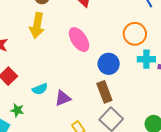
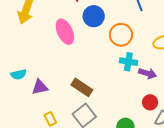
blue circle: (109, 64) -> (94, 16), moved
brown rectangle: (104, 92) -> (82, 87), turned -45

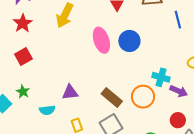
blue circle: (94, 16) -> (129, 41), moved
orange circle: (121, 35) -> (143, 97), moved
cyan semicircle: (19, 74) -> (47, 110), moved

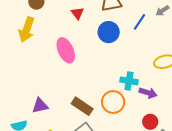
blue line: (178, 20) -> (140, 22), turned 54
blue circle: (129, 41) -> (109, 32), moved

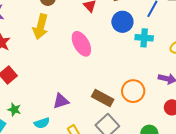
cyan cross: (129, 81) -> (144, 38), moved

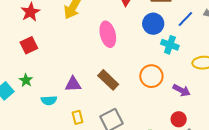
orange circle: (133, 91) -> (151, 76), moved
brown rectangle: (103, 98) -> (108, 80), moved

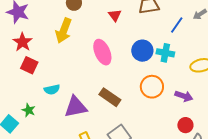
blue circle: (153, 24) -> (142, 51), moved
red square: (29, 45) -> (29, 65), moved, turned -30
purple triangle: (73, 84) -> (76, 107), size x1.4
cyan semicircle: (49, 100) -> (52, 89), moved

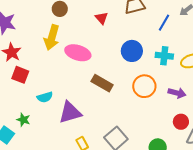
pink ellipse: (102, 52) -> (78, 53), moved, turned -45
cyan cross: (165, 53) -> (164, 56), moved
brown rectangle: (110, 97) -> (102, 83), moved

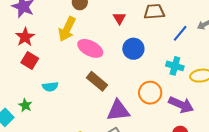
blue circle: (132, 51) -> (133, 49), moved
brown rectangle: (102, 83) -> (97, 81), moved
purple arrow: (177, 93) -> (181, 105), size x1.4
purple triangle: (70, 112) -> (118, 111), moved

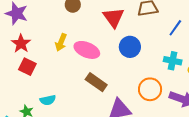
red triangle: (119, 18) -> (114, 17), size x1.6
yellow arrow: (67, 29) -> (61, 42), moved, size x0.7
cyan semicircle: (50, 87) -> (48, 100), moved

